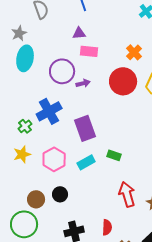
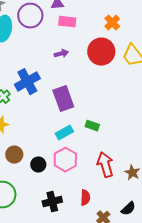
purple circle: (62, 71) -> (30, 16), moved
pink hexagon: (54, 159) -> (65, 160), moved
brown circle: (36, 199) -> (14, 155), moved

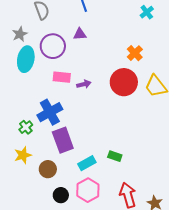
pink rectangle: (67, 22) -> (62, 77), moved
purple rectangle: (63, 99) -> (63, 140), moved
brown circle: (14, 155) -> (48, 169), moved

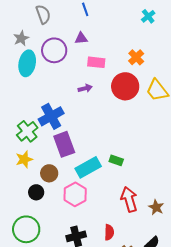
pink rectangle: (62, 77) -> (96, 62), moved
green cross: (26, 127) -> (27, 131), size x1.5
cyan rectangle: (87, 163) -> (88, 167), size x1.4
pink hexagon: (88, 190) -> (75, 194), moved
black circle: (61, 195) -> (36, 192), moved

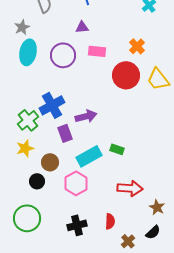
purple circle: (54, 50) -> (63, 55), moved
purple arrow: (85, 88) -> (86, 116), moved, size x1.5
purple rectangle: (64, 144) -> (65, 133), size x0.7
red arrow: (129, 199) -> (130, 188), turned 110
brown star: (156, 207) -> (157, 207), moved

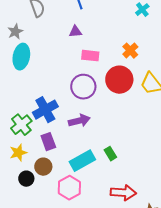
purple circle: (63, 55) -> (83, 87), moved
purple rectangle: (65, 133) -> (48, 142), moved
green rectangle: (117, 149) -> (110, 154), turned 40
black circle: (37, 181) -> (26, 179), moved

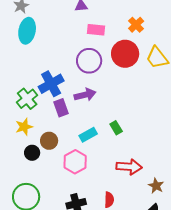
purple rectangle: (48, 142) -> (61, 108), moved
cyan rectangle: (82, 161) -> (88, 135), size x0.7

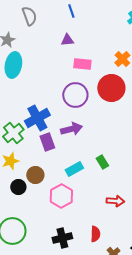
red arrow: (129, 167) -> (115, 201), size x0.7

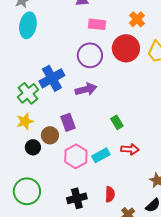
purple rectangle: (47, 142) -> (68, 122), moved
cyan rectangle: (74, 169) -> (101, 155), moved
red arrow: (115, 201) -> (130, 149), moved

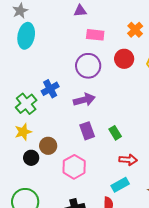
red circle: (126, 48) -> (124, 59), size x0.7
blue cross: (52, 78) -> (50, 89), size x0.7
purple rectangle: (68, 122) -> (87, 131), moved
cyan rectangle: (101, 155) -> (120, 185), moved

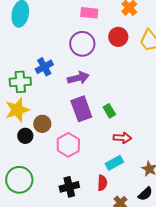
green cross: (26, 104) -> (20, 82), turned 35
purple rectangle: (87, 131) -> (81, 109), size x1.4
yellow star: (23, 132) -> (17, 110), size x1.4

